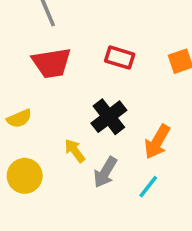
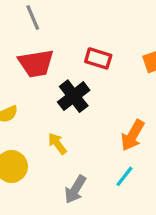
black cross: (109, 117) -> (74, 96), moved
gray arrow: (105, 172) -> (75, 189), moved

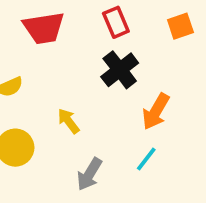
red rectangle: (98, 58) -> (116, 22), turned 50
black cross: (74, 96) -> (120, 70), moved

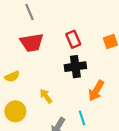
black cross: (120, 70) -> (75, 67), turned 30
cyan line: (146, 159) -> (82, 118), moved, turned -56

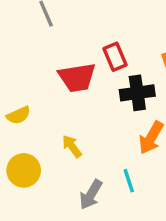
red trapezoid: (32, 43) -> (77, 77), moved
black cross: (75, 67) -> (137, 93), moved

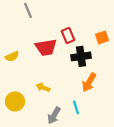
yellow semicircle: (18, 115) -> (12, 56), moved
yellow arrow: (72, 146) -> (43, 87), turned -32

